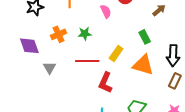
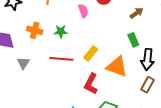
orange cross: (59, 34) -> (35, 30), turned 35
green rectangle: (145, 37) -> (133, 40), moved
red L-shape: (105, 83) -> (91, 84), moved

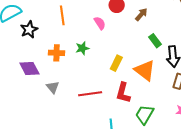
brown arrow: (137, 13) -> (141, 14), moved
red line: (61, 59) -> (90, 94), moved
orange triangle: (117, 67) -> (145, 70), turned 30

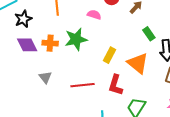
pink semicircle: (100, 23) -> (94, 15), turned -40
green star: (82, 48) -> (76, 39), size x1.6
purple diamond: (29, 69) -> (27, 45), moved

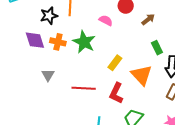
black star: (23, 19) -> (49, 16), moved
green star: (76, 39) -> (84, 42), turned 30

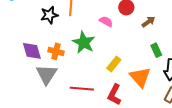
purple diamond: (35, 40) -> (32, 51), moved
orange cross: (58, 42) -> (56, 51), moved
gray triangle: (48, 75) -> (47, 74), size x1.6

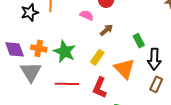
brown arrow: (148, 22) -> (107, 30), moved
green star: (84, 42) -> (65, 52), moved

